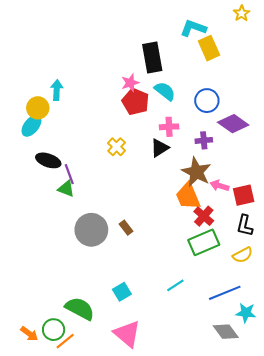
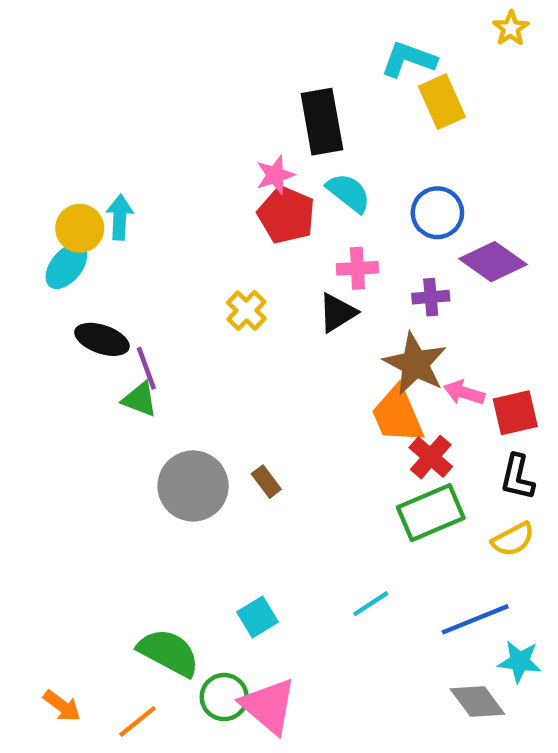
cyan arrow: (57, 90) -> (120, 217), moved
green circle: (54, 330) -> (224, 697), moved

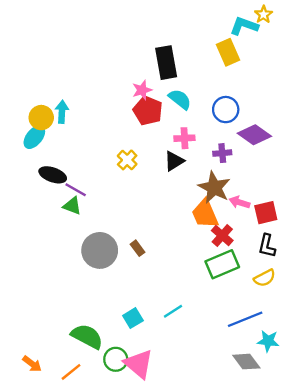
cyan L-shape: (409, 59) -> (244, 26), moved
purple line: (146, 368) -> (76, 190), turned -40
cyan line: (371, 604) -> (173, 311), moved

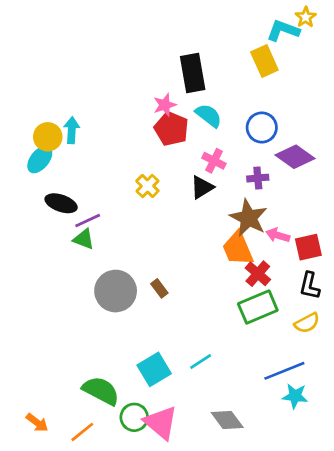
pink cross: (184, 138) -> (214, 161), turned 30
purple line: (76, 190) -> (88, 221), turned -55
cyan square: (133, 318) -> (154, 369), size x1.4
cyan star: (268, 341) -> (295, 396), moved
gray diamond: (246, 362) -> (227, 420), moved

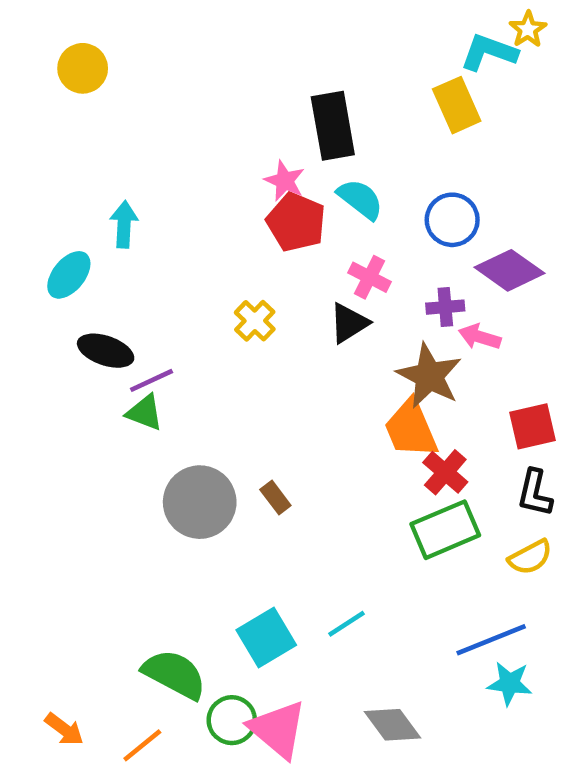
pink star: (165, 105) -> (285, 181), turned -30
yellow circle: (48, 137) -> (83, 68), moved
pink arrow: (278, 235) -> (480, 337), moved

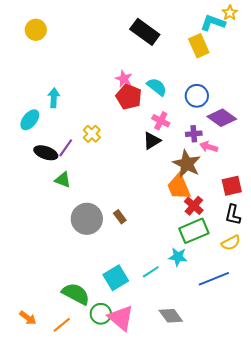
black rectangle: (333, 126) -> (145, 32), moved, turned -44
yellow cross: (255, 321) -> (92, 134), moved
purple line: (151, 380) -> (66, 148), moved, turned -30
cyan star: (510, 683) -> (178, 257), moved

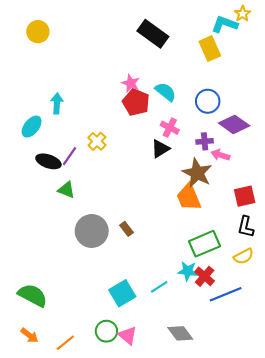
red cross: (194, 206) -> (205, 276), moved
green semicircle: (76, 294) -> (33, 295), moved
pink triangle: (121, 318) -> (128, 335), size x0.7

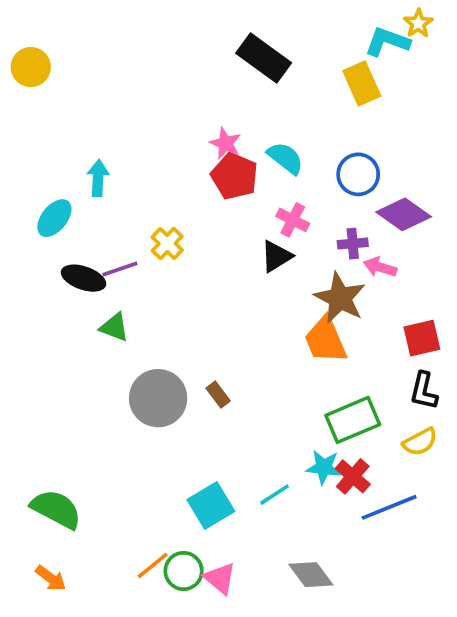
yellow circle: (38, 32) -> (31, 67), moved
purple line: (70, 156) -> (120, 269), turned 36
orange line: (65, 343) -> (153, 566), moved

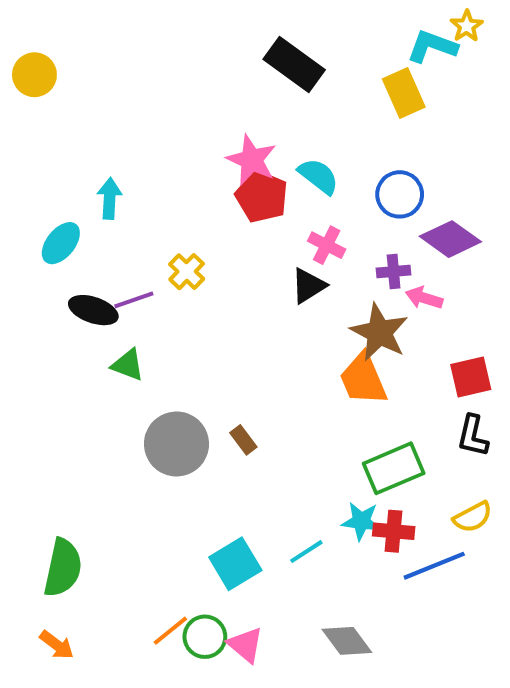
pink star: (225, 143) -> (252, 160), size x1.4
yellow semicircle: (420, 442) -> (473, 517), moved
red cross: (353, 476) -> (394, 531), turned -36
green semicircle: (56, 509) -> (63, 568), turned 74

